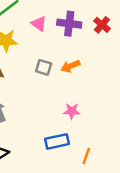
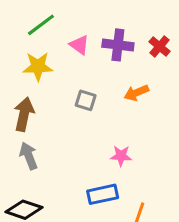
orange arrow: (70, 66) -> (136, 93), moved

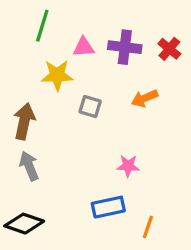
green line: (41, 25) -> (42, 26), turned -36
pink triangle: (79, 45) -> (84, 47), turned -40
yellow star: (38, 67) -> (57, 75), moved

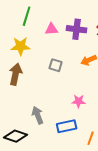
yellow star: (57, 75) -> (21, 46), moved
gray arrow: (29, 166) -> (38, 115), moved

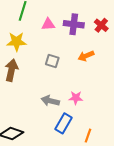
gray arrow: (38, 115) -> (50, 101), moved, turned -54
blue rectangle: (67, 126) -> (63, 123), turned -48

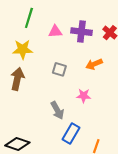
pink star: (76, 98) -> (84, 96), moved
gray arrow: (50, 101) -> (57, 110), turned -132

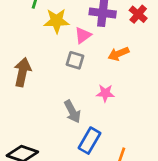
pink triangle: (55, 32) -> (83, 35), moved, turned -32
yellow star: (23, 49) -> (57, 21), moved

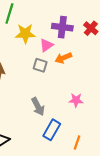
orange arrow: (118, 54) -> (63, 58), moved
pink star: (105, 93) -> (76, 100), moved

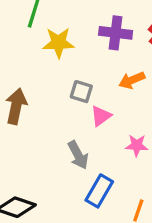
pink triangle: (46, 45) -> (101, 116), moved
orange arrow: (63, 58) -> (132, 80), moved

